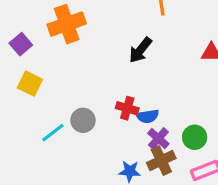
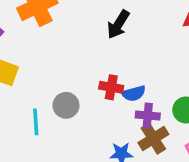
cyan line: (53, 133) -> (36, 122), turned -50
purple cross: (158, 138) -> (148, 116), turned -30

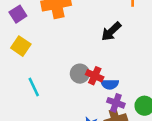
gray circle: (66, 105) -> (80, 74), moved
cyan line: (36, 122) -> (34, 87), turned -36

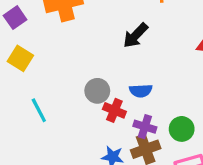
red cross: (95, 76) -> (114, 110), moved
blue semicircle: (110, 84) -> (141, 91), moved

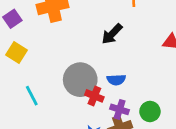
gray circle: (97, 91) -> (80, 80), size x1.6

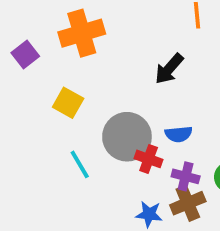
yellow square: (17, 53) -> (68, 103), moved
cyan line: (32, 96) -> (80, 164), moved

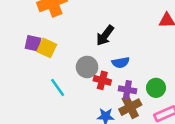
purple square: (25, 55) -> (33, 43), moved, turned -35
black arrow: (169, 69) -> (105, 35), moved
gray circle: (127, 137) -> (87, 67), size x0.7

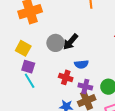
purple square: (33, 43) -> (28, 67), moved
gray circle: (87, 67) -> (55, 43), moved

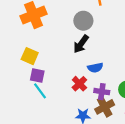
gray circle: (55, 43) -> (83, 21), moved
red cross: (66, 77) -> (79, 84), turned 32

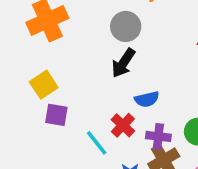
yellow square: (30, 56) -> (44, 85), turned 35
cyan line: (40, 91) -> (97, 143), moved

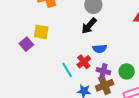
yellow square: (44, 85) -> (41, 32), turned 35
purple square: (56, 115) -> (26, 44), moved, turned 32

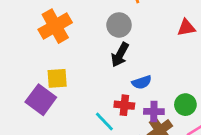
purple square: (26, 44) -> (41, 100), size x1.5
red cross: (84, 62) -> (124, 105), turned -32

